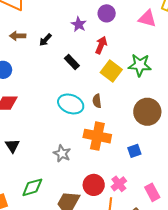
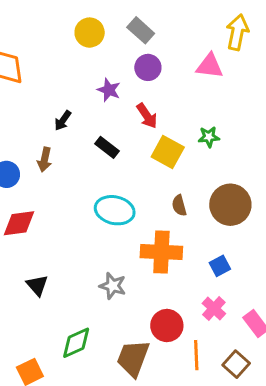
brown arrow: (18, 36) -> (45, 160), moved, turned -70
red arrow: (101, 45) -> (147, 116), turned 132
green star: (140, 65) -> (209, 137), size x0.6
brown semicircle: (97, 101) -> (179, 205), moved
pink cross: (119, 184) -> (214, 308), moved

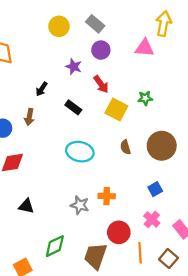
orange cross: (161, 252) -> (107, 196), moved, size x0.6
black triangle: (37, 285) -> (26, 206), turned -35

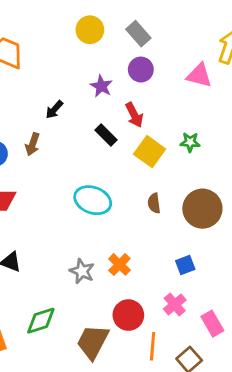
black rectangle: (73, 107) -> (106, 135), moved
orange cross: (107, 196) -> (119, 264), turned 35

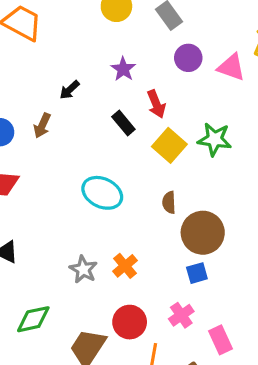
purple circle: (141, 70) -> (188, 58), moved
green star: (190, 142) -> (215, 139), size x1.5
brown circle: (202, 209) -> (203, 233), moved

